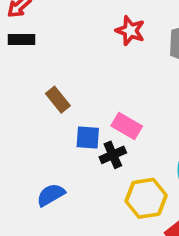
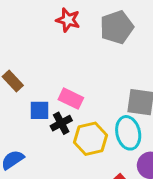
yellow hexagon: (146, 198) -> (91, 139), moved

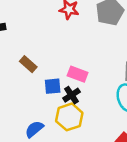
yellow hexagon: (91, 139) -> (69, 117), moved

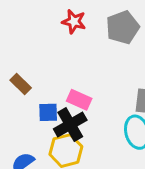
black cross: (72, 95) -> (70, 125), size x1.5

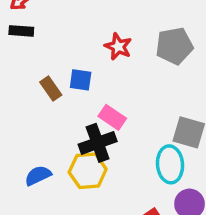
red star: (74, 22) -> (118, 47), moved
blue square: (48, 112) -> (81, 80), moved

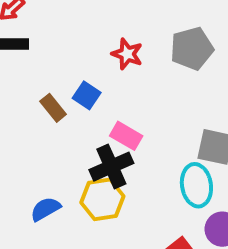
blue square: (81, 80) -> (87, 95), turned 30

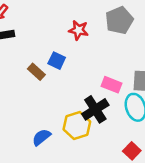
pink rectangle: (126, 136) -> (111, 85), moved
black cross: (111, 167) -> (95, 109), moved

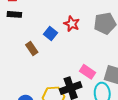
blue square: (57, 61) -> (50, 33), moved

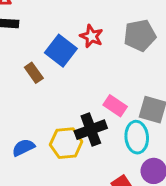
blue square: (50, 33) -> (61, 51), size x1.5

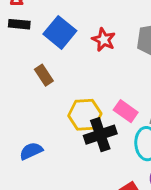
blue square: (61, 51) -> (60, 32), moved
yellow hexagon: (66, 143) -> (85, 115), moved

